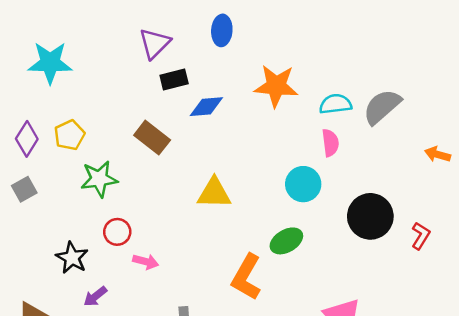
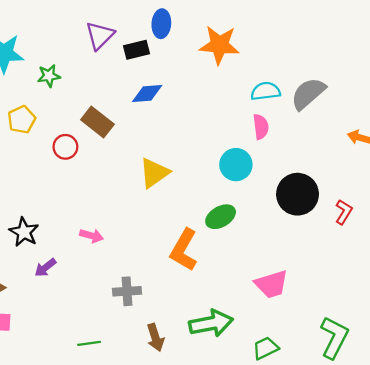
black rectangle: (174, 79) -> (136, 50), moved
orange star: (276, 86) -> (219, 45), moved
green star: (99, 179) -> (49, 76), moved, size x0.7
yellow triangle: (214, 193) -> (154, 173), turned -36
red circle: (117, 232) -> (65, 147), moved

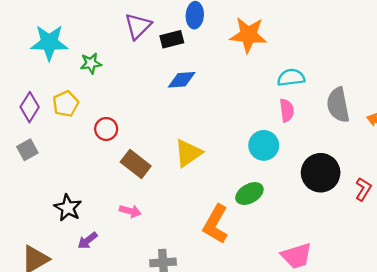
gray semicircle: (308, 94) -> (338, 105), moved, turned -60
brown rectangle: (97, 122) -> (136, 164), moved

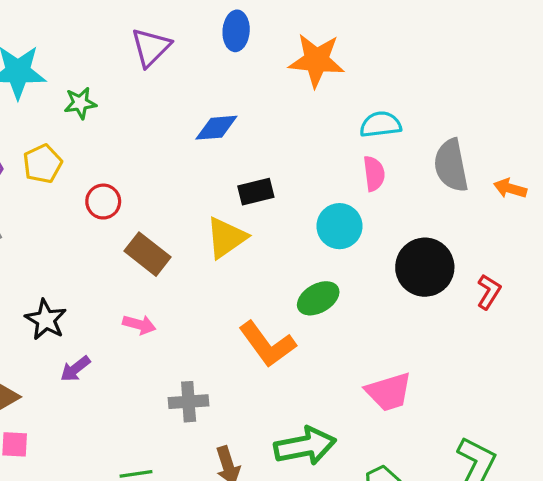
black rectangle: (172, 39) -> (256, 192), moved
orange L-shape: (216, 224) -> (267, 344), turned -66

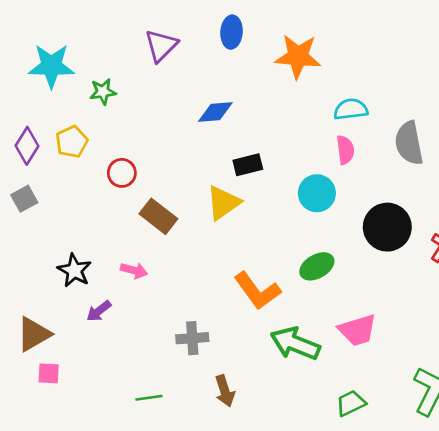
green ellipse: (318, 298) -> (317, 266), moved
pink arrow: (139, 325) -> (134, 270), moved
green arrow: (305, 446) -> (295, 344), moved, turned -147

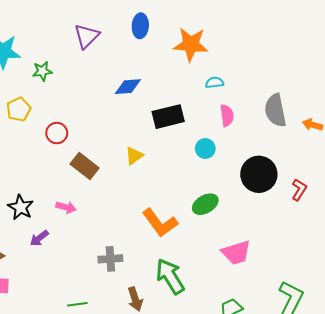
cyan semicircle: (351, 109) -> (215, 82), moved, size x0.7
black rectangle: (248, 165) -> (168, 117), moved, size x1.4
cyan circle: (317, 193) -> (205, 149), size x0.7
yellow triangle: (223, 203) -> (134, 156), size x0.7
green arrow: (295, 344) -> (170, 276), moved, turned 36

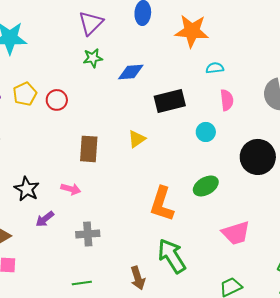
green star: (42, 71) -> (93, 58), moved
red circle: (57, 133) -> (57, 100), moved
brown rectangle: (85, 166) -> (89, 149), turned 56
orange L-shape: (160, 223) -> (162, 204), turned 54
gray cross: (110, 259) -> (88, 234), moved

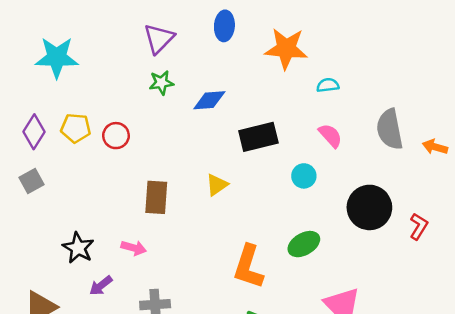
cyan semicircle: (215, 68) -> (328, 85), moved
yellow pentagon: (25, 94) -> (76, 128), turned 30
pink semicircle: (227, 100) -> (330, 136), turned -35

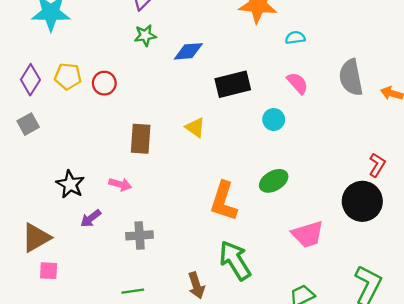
yellow triangle: (217, 185) -> (195, 127), turned -50
black circle: (369, 207) -> (362, 201), moved

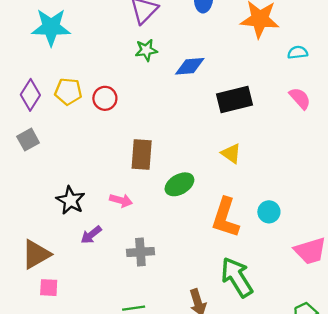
cyan circle: (274, 119) -> (269, 212), moved
yellow triangle: (195, 127) -> (231, 153), moved
green ellipse: (274, 181) -> (179, 184), moved

